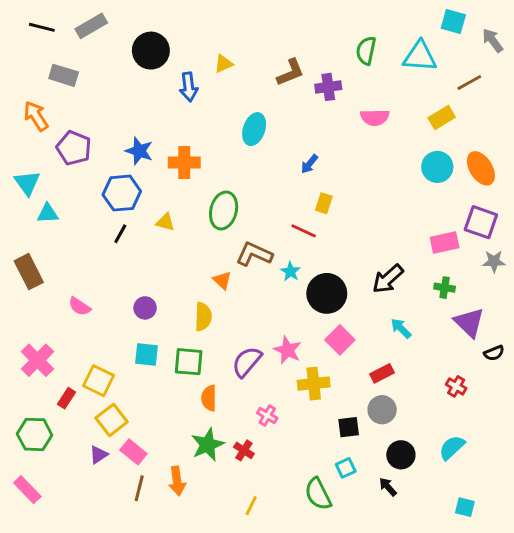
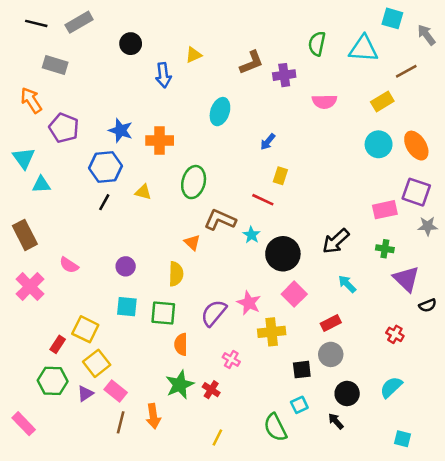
black circle: (151, 51) -> (131, 44), size x0.7
pink cross: (37, 360) -> (30, 287), moved
green hexagon: (35, 434) -> (53, 381), moved

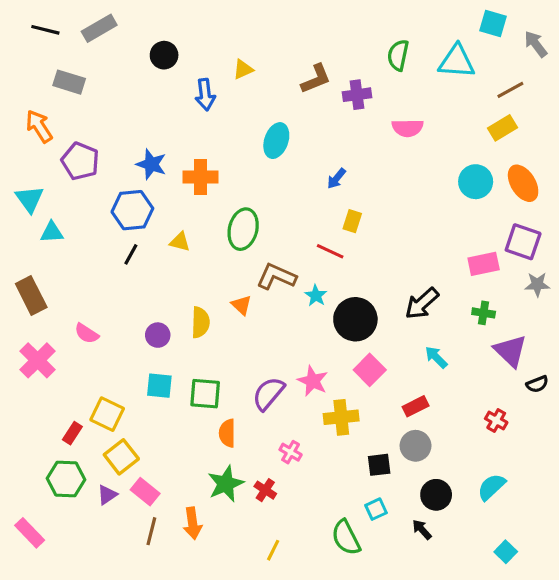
yellow rectangle: (382, 102) -> (503, 128), moved
yellow semicircle: (176, 274) -> (200, 322), moved
cyan square: (402, 439) -> (506, 552), turned 30

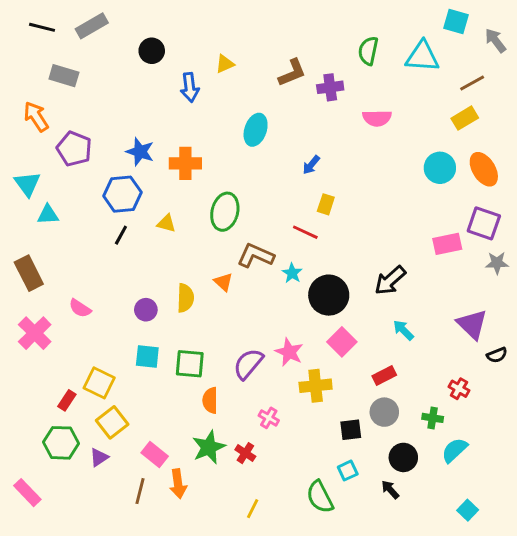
green cross: (484, 313) -> (433, 418), moved
pink rectangle: (145, 492) -> (155, 455), moved

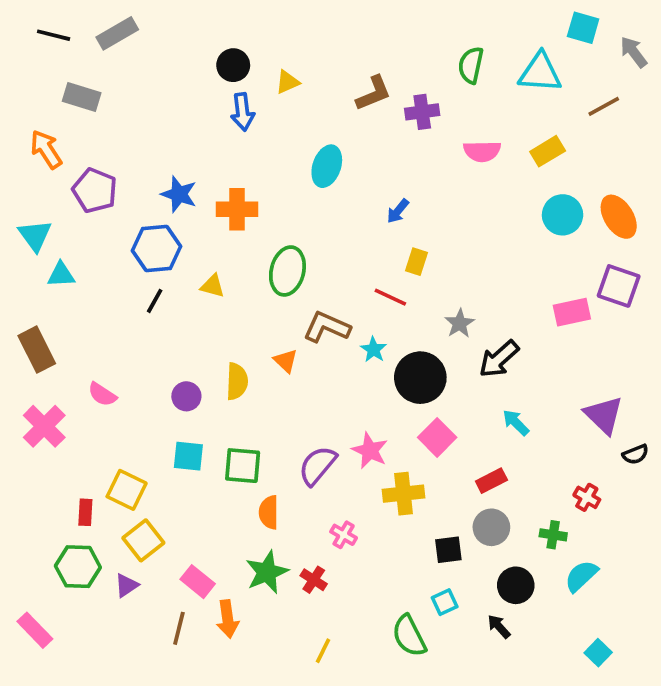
black circle: (152, 51) -> (233, 65), moved
yellow rectangle: (465, 118) -> (548, 151), moved
gray star: (497, 263) -> (460, 323), moved, turned -30
red rectangle: (67, 400) -> (85, 512), turned -30

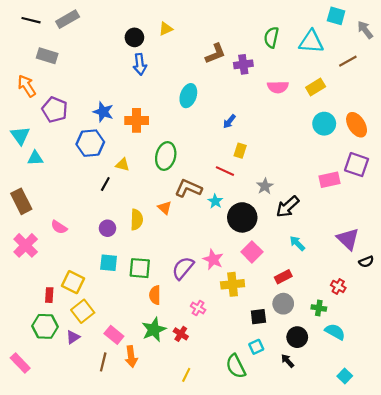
yellow triangle: (287, 82) -> (166, 29), moved
black line: (155, 301) -> (105, 184), moved
cyan semicircle: (581, 576) -> (335, 332), turned 72

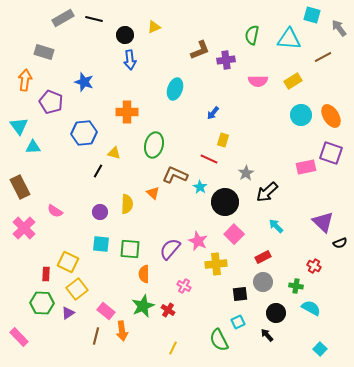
black line: (31, 20) -> (94, 19), moved
orange arrow: (27, 86) -> (25, 80), turned 40
blue star: (103, 112) -> (84, 82), moved

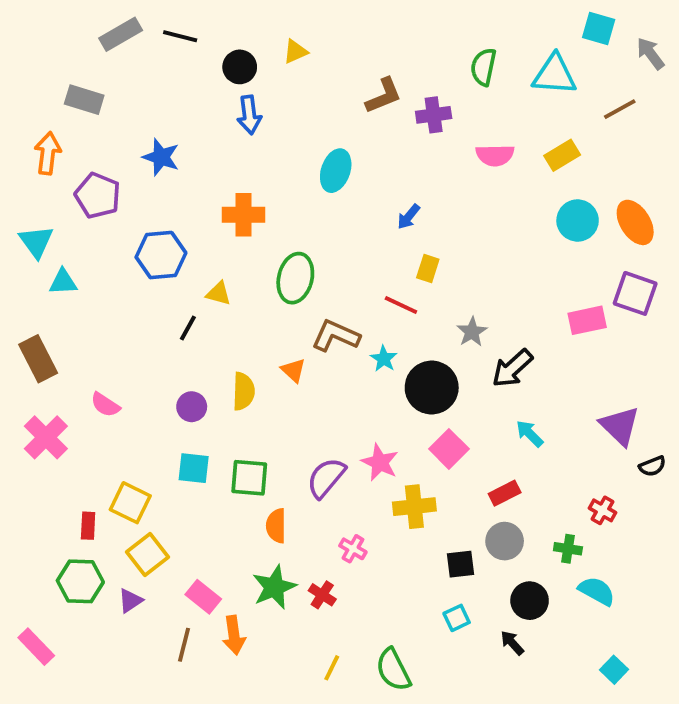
green semicircle: (219, 340) -> (393, 670), moved

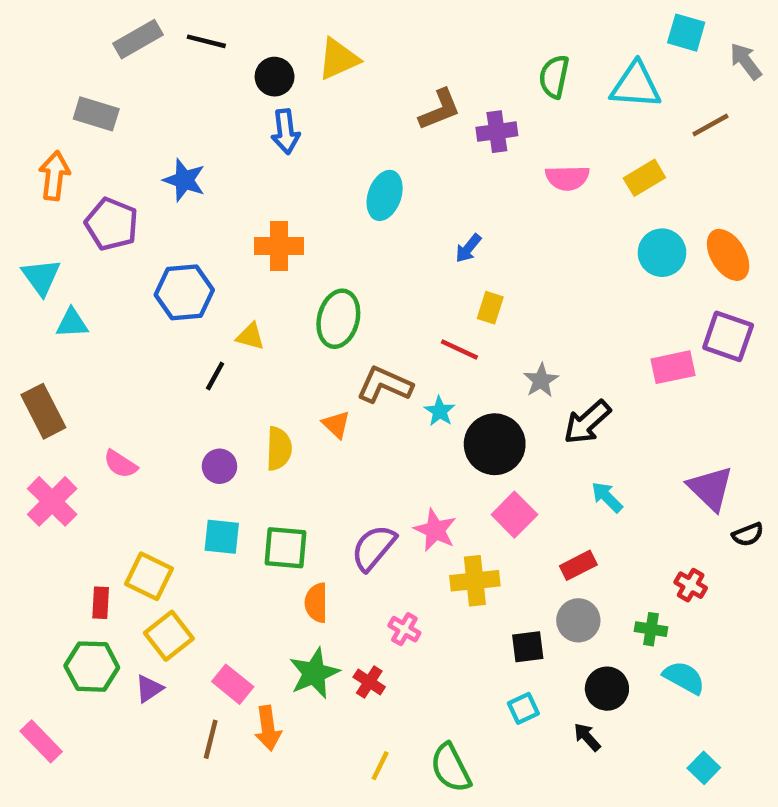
yellow triangle: (295, 52) -> (338, 59), size x1.5

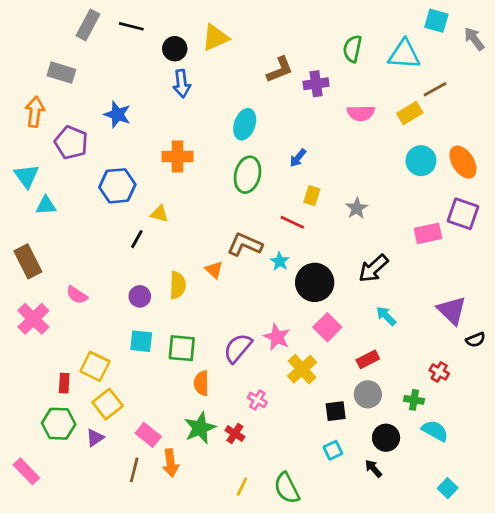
gray rectangle: (138, 39) -> (88, 25), turned -32
brown line: (710, 125) -> (435, 89), moved
green ellipse: (338, 319) -> (248, 175), moved
gray star: (541, 380) -> (357, 208), moved
yellow cross: (475, 581) -> (302, 369), turned -36

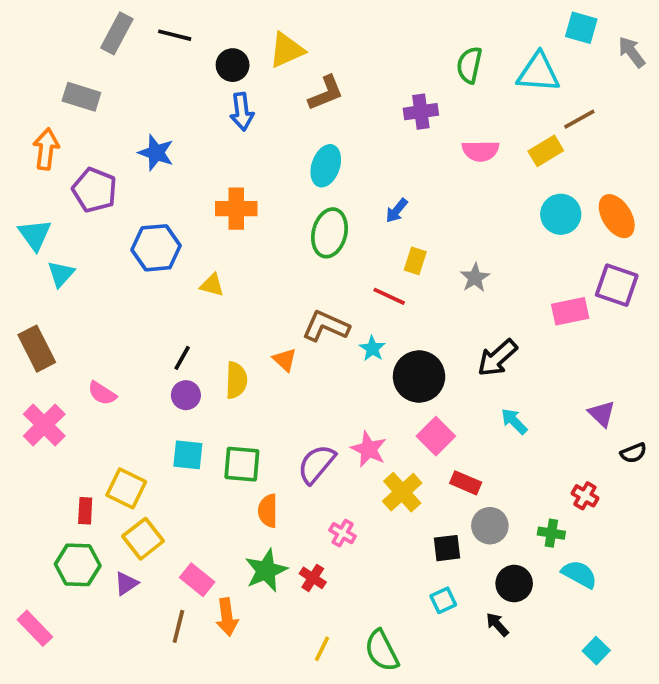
brown L-shape: (280, 70) -> (326, 93), moved
cyan triangle: (46, 205) -> (61, 274), turned -45
black line: (137, 239) -> (182, 358), moved
purple triangle: (452, 310) -> (602, 414), size x0.7
red rectangle: (368, 359) -> (466, 483), moved, turned 50

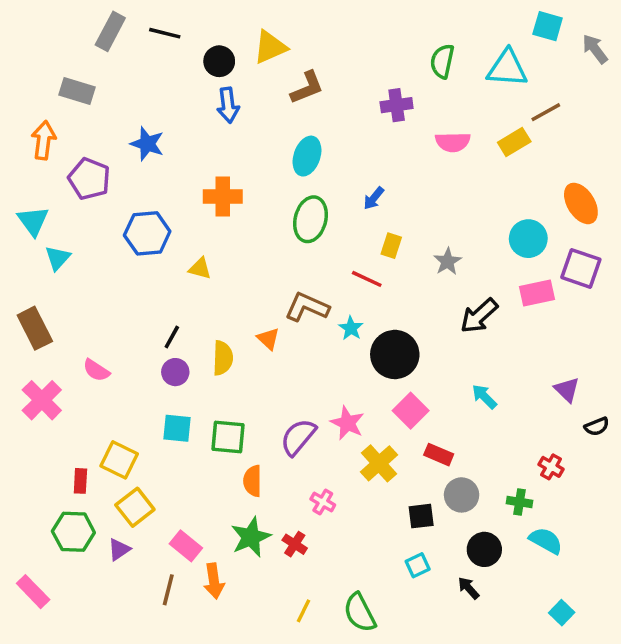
cyan circle: (561, 214) -> (528, 239), moved
black arrow: (497, 358) -> (479, 316), moved

